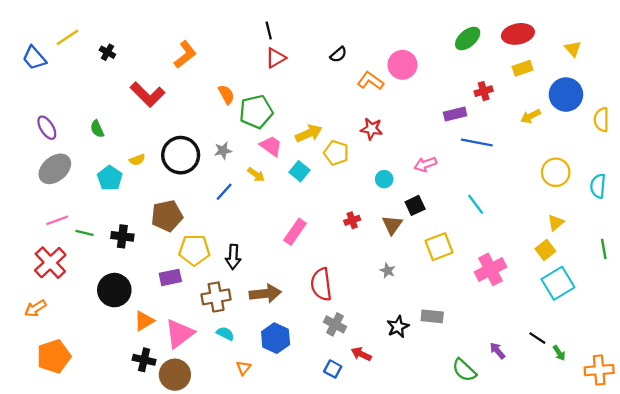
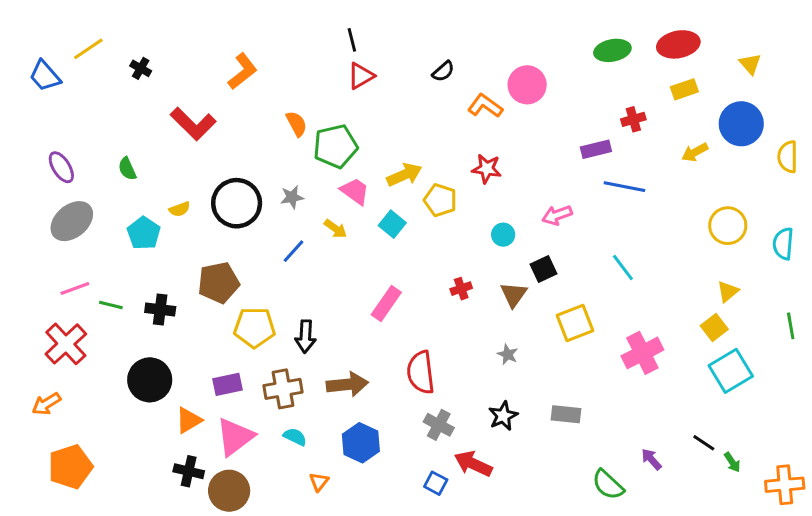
green ellipse: (468, 39) -> (612, 50), turned 30
purple rectangle: (170, 277) -> (228, 384), moved
black star: (398, 327) -> (503, 416), moved
red arrow: (361, 354) -> (473, 464), size x1.4

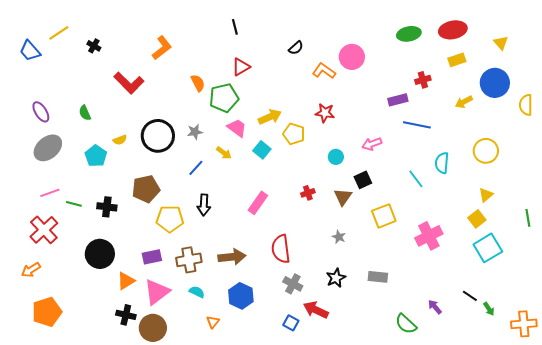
red triangle: (361, 76) -> (241, 67), moved
cyan semicircle: (783, 244) -> (442, 163), moved
black arrow: (305, 336) -> (204, 205), moved

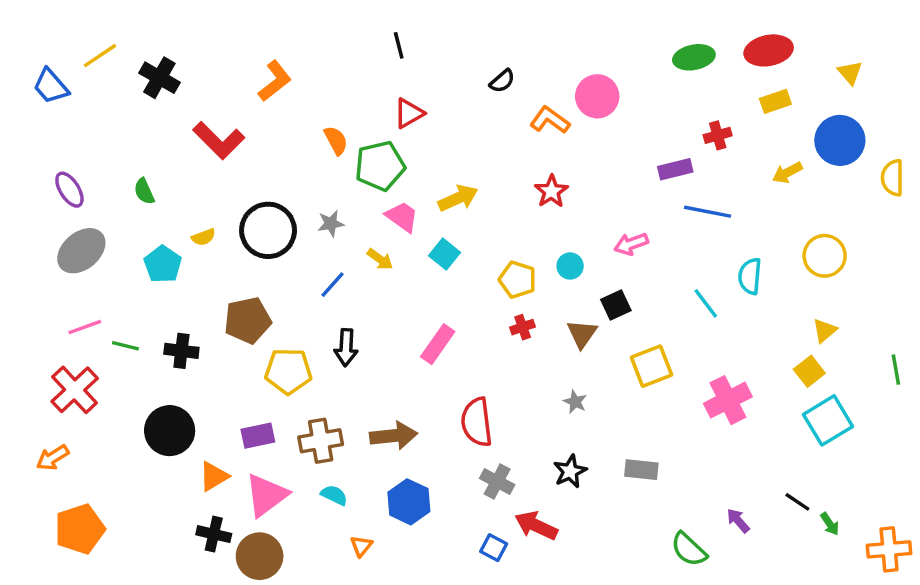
black cross: (94, 46) -> (159, 78), size x1.6
red star: (325, 113) -> (551, 191), turned 30
yellow pentagon: (294, 134) -> (517, 280), moved

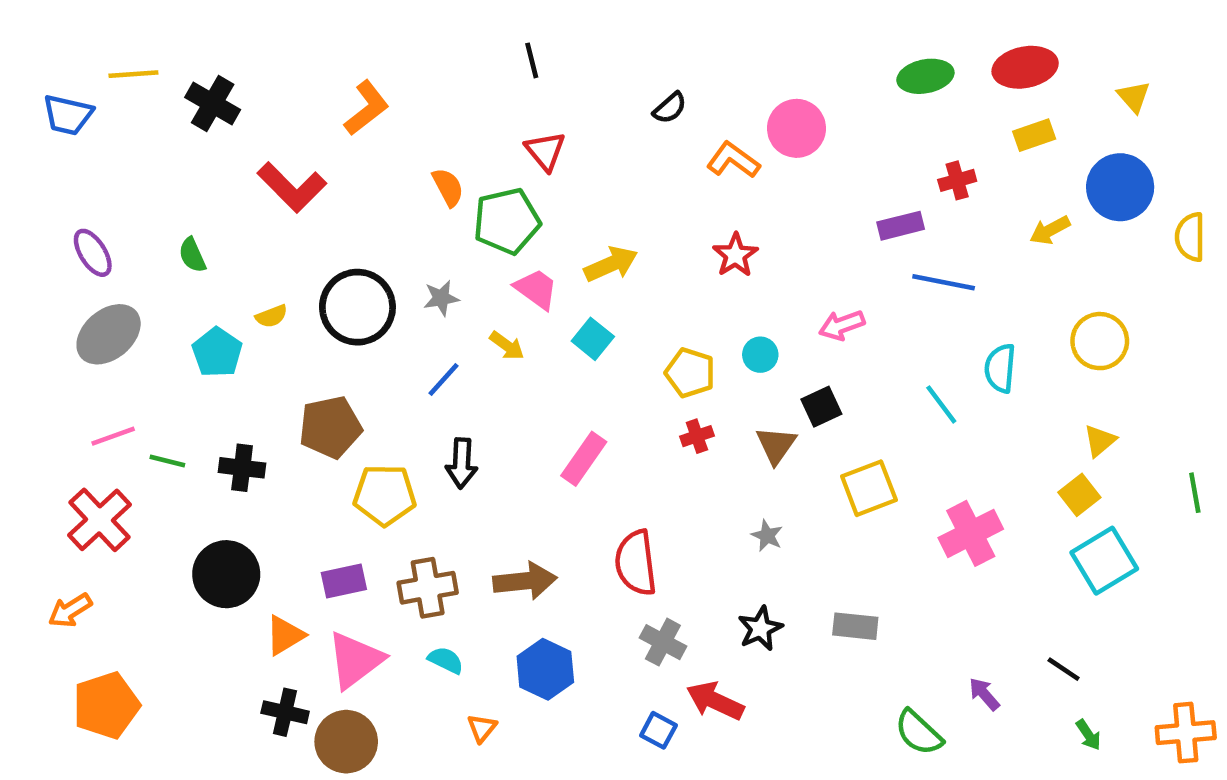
yellow line: (100, 56) -> (133, 74), turned 30
blue trapezoid: (51, 86) -> (68, 115), turned -36
red triangle: (409, 113) -> (545, 151), turned -40
green arrow: (830, 524) -> (1088, 735), moved

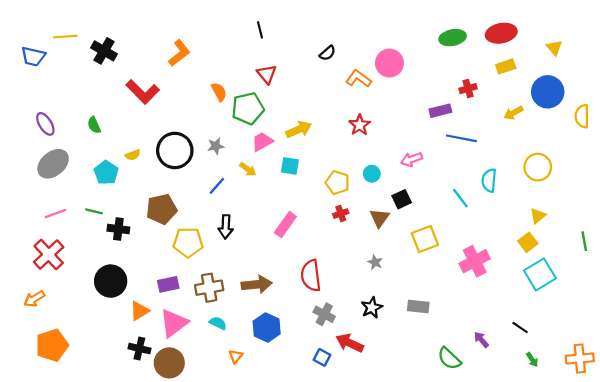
pink trapezoid: (536, 289) -> (262, 142), turned -65
cyan square: (593, 339) -> (290, 166), turned -30
green line: (167, 461) -> (94, 211), moved

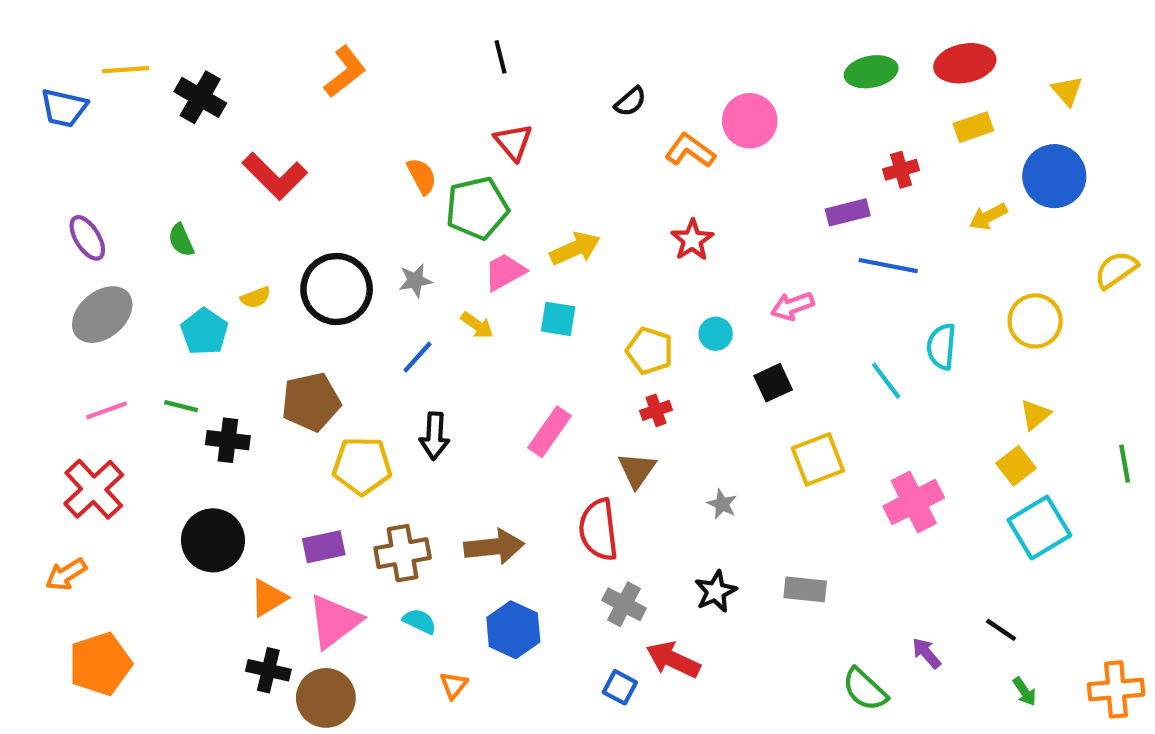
orange L-shape: (179, 53) -> (345, 72), moved
yellow semicircle: (582, 116) -> (1116, 270), moved, turned 55
brown triangle: (380, 218) -> (637, 470), moved

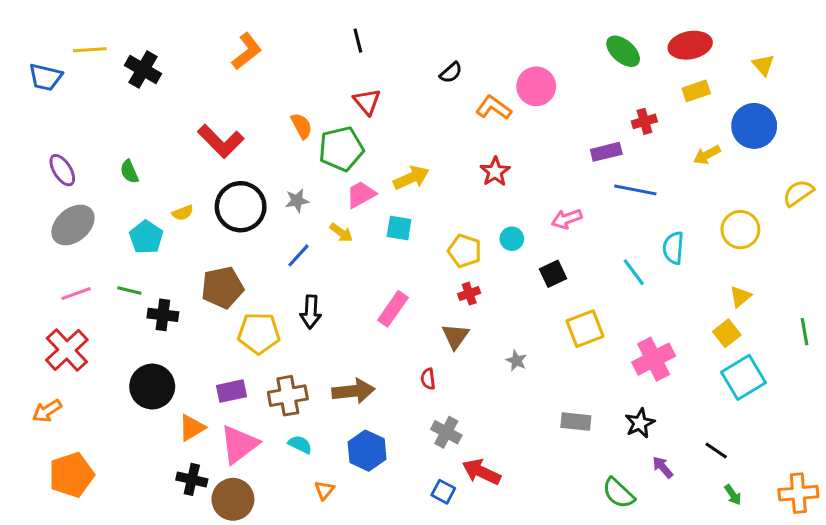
green ellipse: (871, 72) -> (623, 51), turned 52
red L-shape: (275, 176) -> (221, 141), moved
red semicircle: (599, 530) -> (428, 379), size x0.5
black star: (716, 591) -> (640, 423), moved

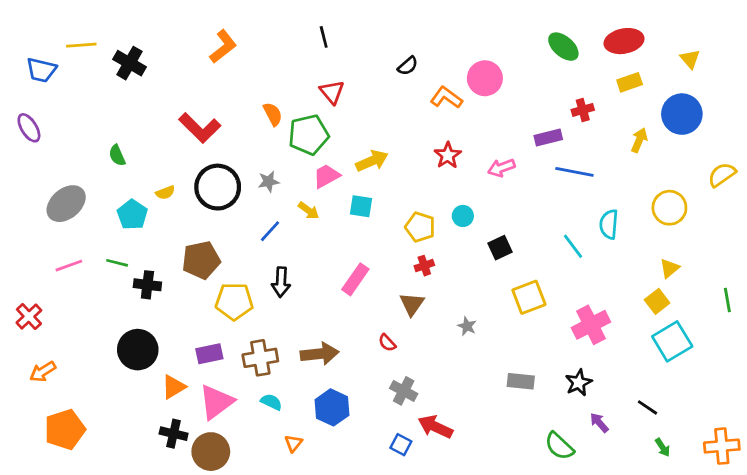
yellow arrow: (707, 155) -> (639, 140), turned 140
purple ellipse: (62, 170) -> (29, 128), moved
pink arrow: (567, 219) -> (501, 168), moved
red cross: (67, 350) -> (29, 317), moved, size x0.7
red semicircle: (428, 379) -> (387, 343), turned -36

